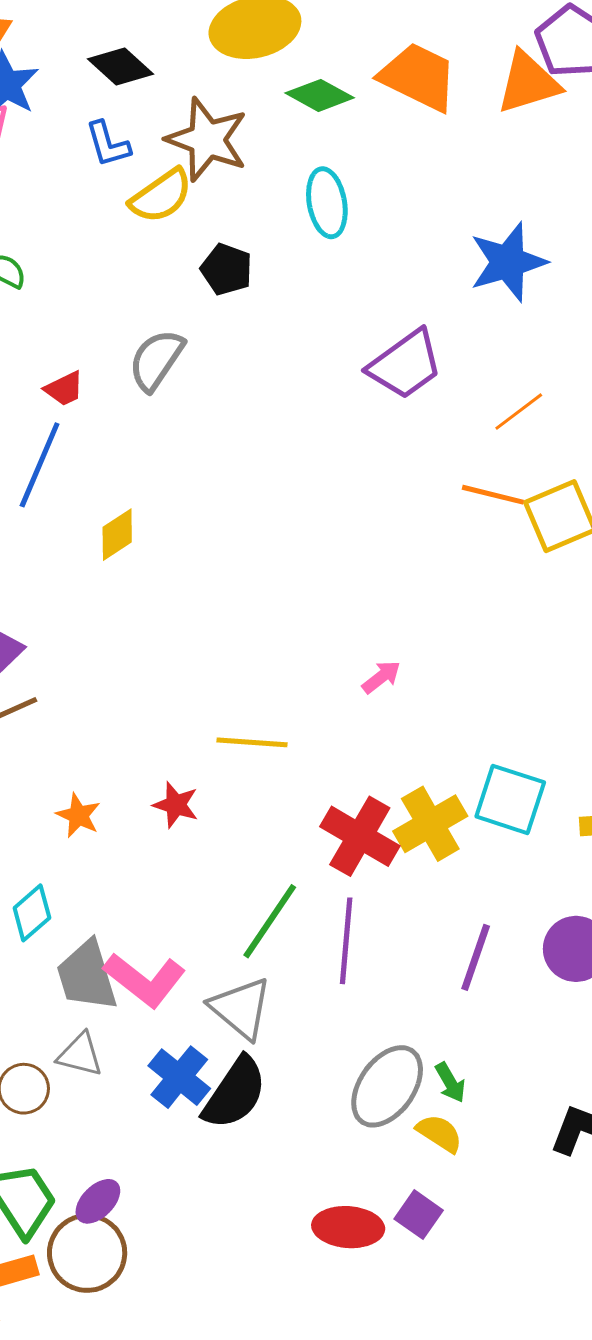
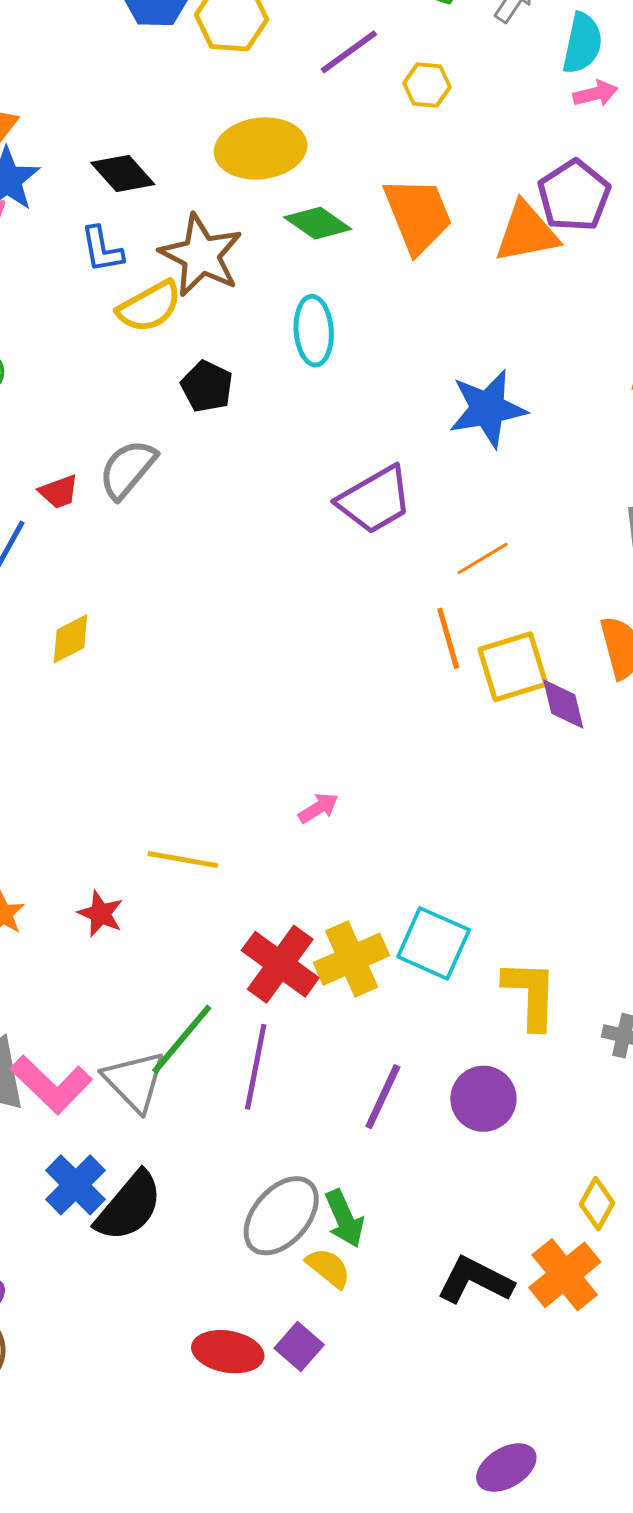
orange trapezoid: (418, 77) -> (418, 215), turned 36
red trapezoid: (64, 389) -> (59, 492), moved
orange line: (493, 495) -> (448, 638), turned 54
gray triangle: (241, 1008) -> (135, 1081), moved
green arrow: (450, 1083) -> (344, 1219), size x1.4

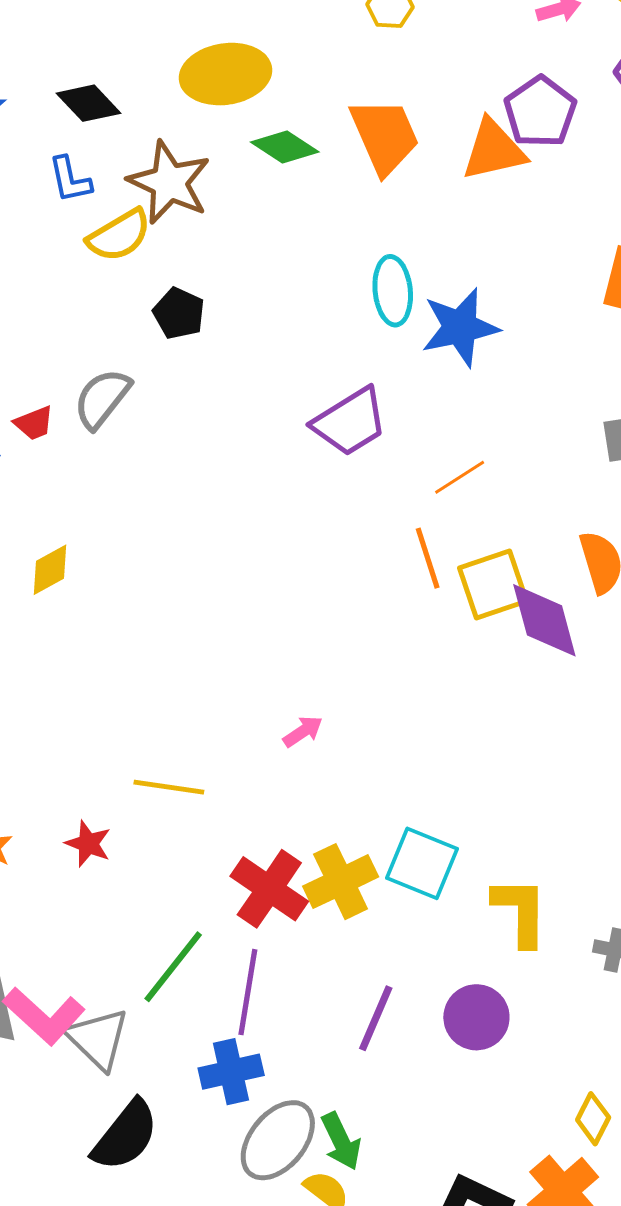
cyan ellipse: (314, 331) -> (393, 291), moved
purple diamond: (563, 704) -> (544, 620), size x1.5
gray triangle: (135, 1081) -> (98, 1039), moved
blue cross: (76, 1185) -> (231, 1072), moved, turned 34

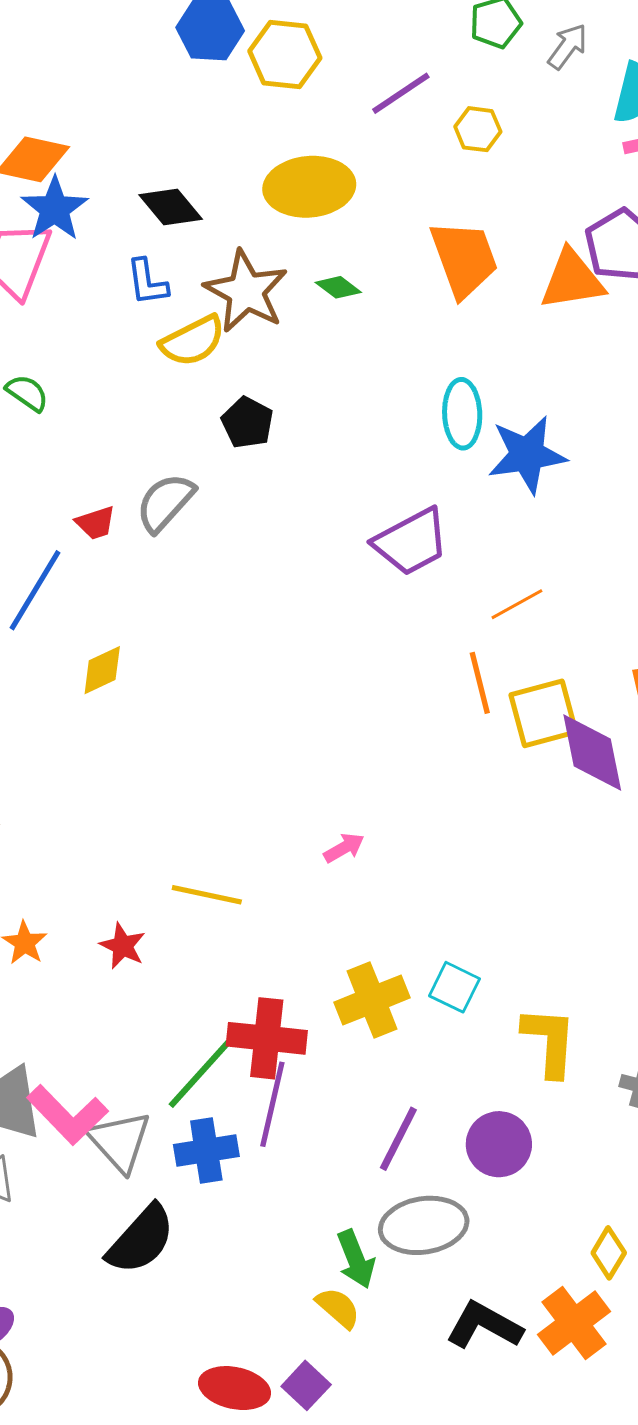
green diamond: (285, 147) -> (338, 287), moved, size x0.7
cyan square: (422, 863) -> (454, 987), size x0.7
red cross: (269, 889) -> (267, 1038), moved, turned -32
blue cross: (231, 1072) -> (206, 1151), moved
gray ellipse: (278, 1140) -> (424, 1225), moved, turned 38

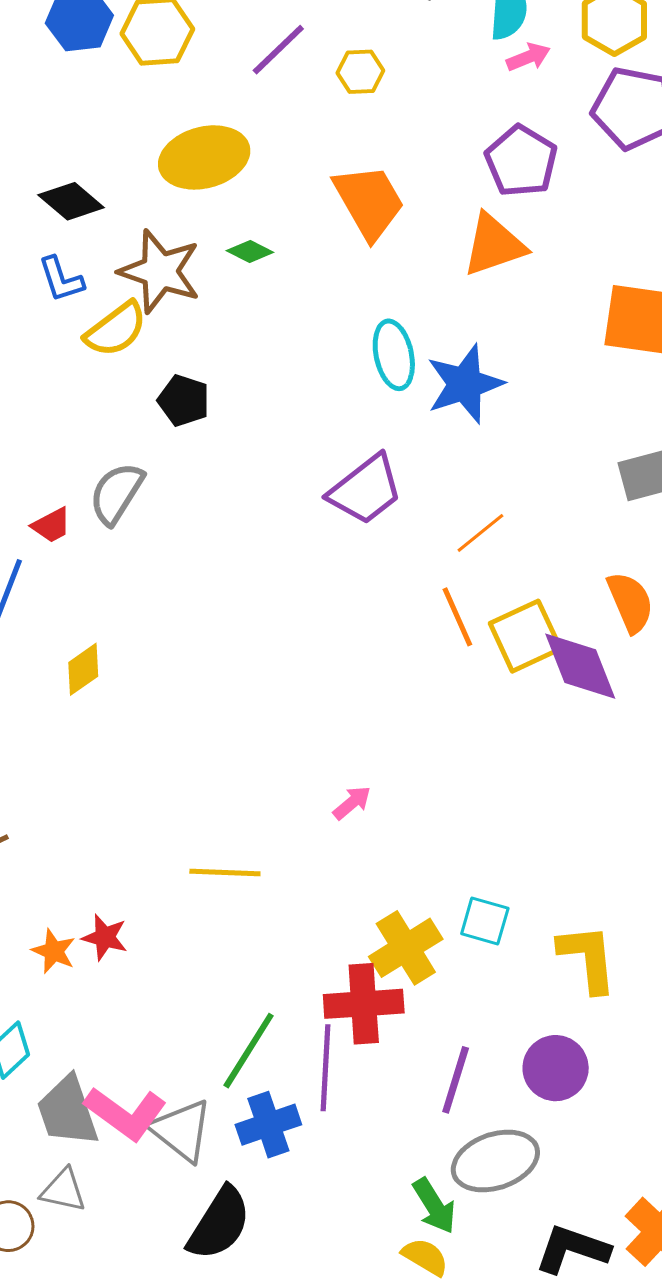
orange triangle: (572, 280) -> (494, 245), moved
red star: (123, 946) -> (105, 937), moved
red cross: (267, 1038) -> (364, 1004), moved

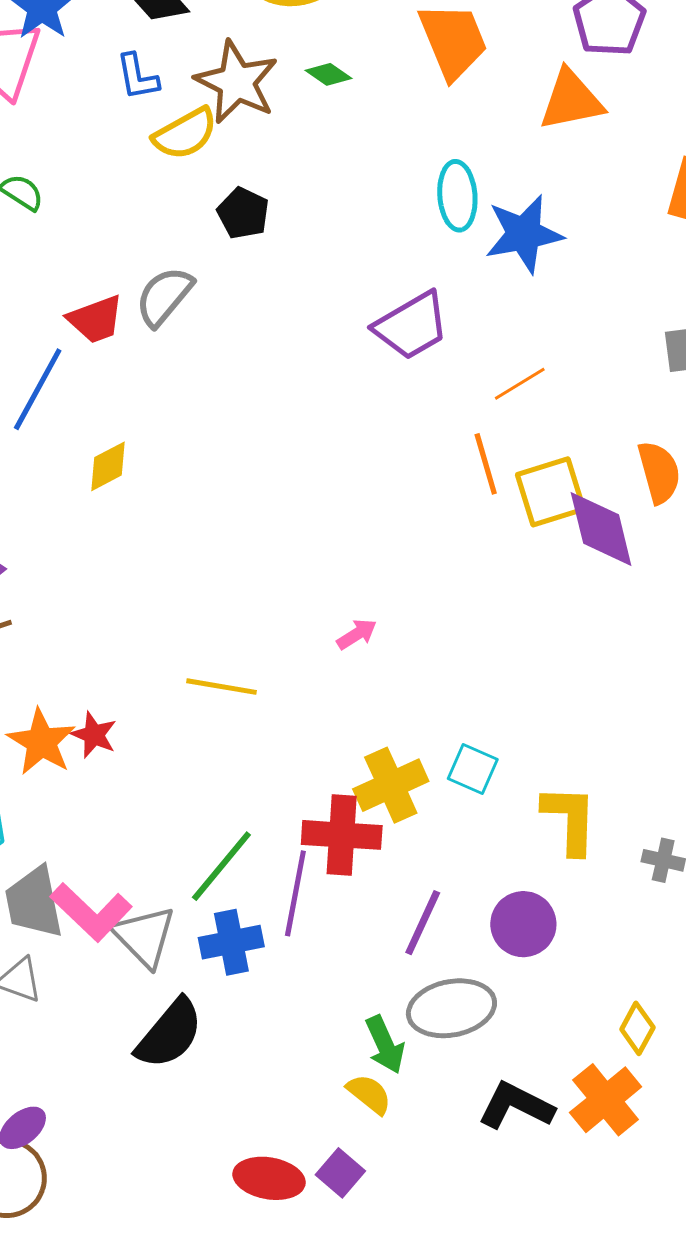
red trapezoid: (51, 525) -> (96, 319), size x1.4
orange star: (54, 951) -> (41, 742), size x1.5

